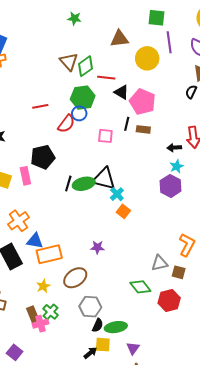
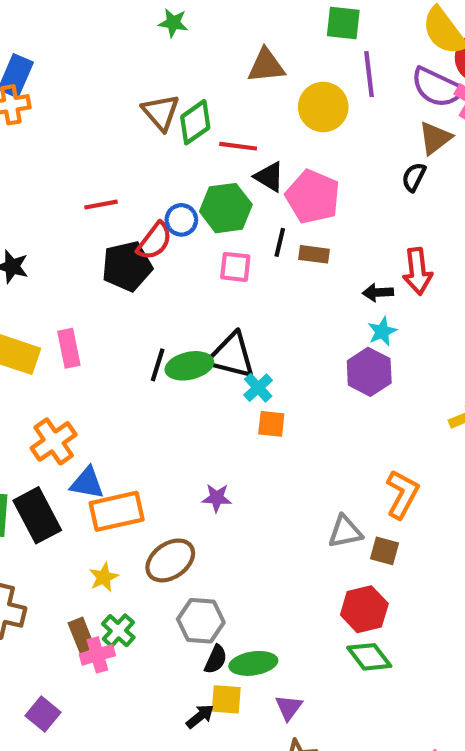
green hexagon: (83, 98) -> (226, 208), moved
black pentagon: (43, 157) -> (127, 266), moved
orange square: (123, 211) -> (271, 424), turned -32
green diamond: (140, 287) -> (369, 657), moved

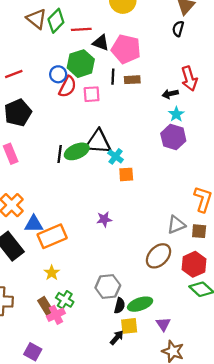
red semicircle: (155, 241) -> (67, 87), moved
black pentagon: (127, 266) -> (18, 113), moved
brown ellipse: (170, 560) -> (158, 256), moved

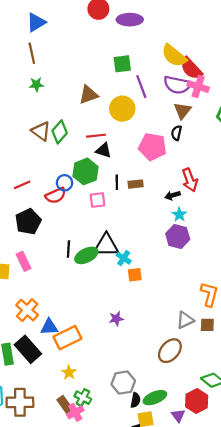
red line: (81, 29) -> (96, 136), moved
pink pentagon: (126, 49) -> (152, 147), moved
red semicircle: (67, 87) -> (56, 195), moved, turned 42
black line: (60, 154) -> (68, 249), moved
red hexagon: (194, 264) -> (197, 401), moved

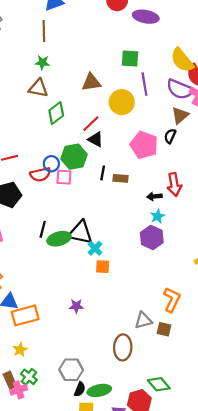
brown triangle: (41, 131) -> (38, 88), moved, turned -36
red line: (96, 136) -> (91, 124), turned -48
pink square: (97, 200) -> (64, 177), moved
brown ellipse: (170, 351) -> (123, 347), turned -50

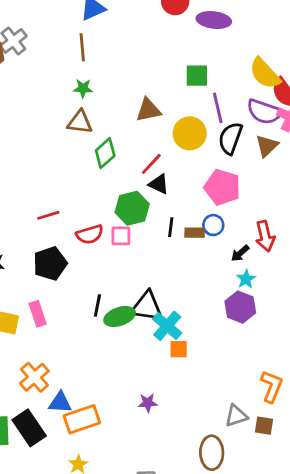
black semicircle: (170, 136) -> (230, 138), moved, size x1.6
blue circle: (51, 164) -> (213, 225), moved
black arrow: (154, 196) -> (240, 253), turned -32
cyan cross: (95, 248) -> (167, 326), size x1.5

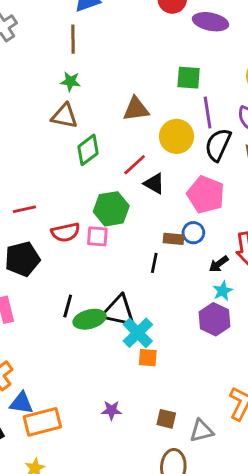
black triangle: (159, 184) -> (154, 183), moved
black line: (171, 227) -> (154, 263), moved
brown square: (264, 426) -> (166, 419), moved

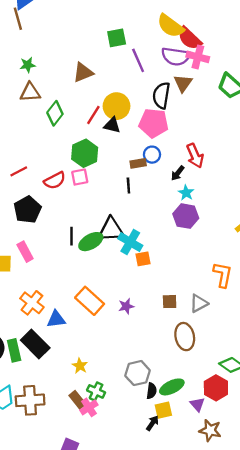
brown line: (73, 39) -> (18, 19), moved
yellow circle: (177, 136) -> (116, 106), moved
black semicircle: (218, 145) -> (161, 95), moved
orange rectangle: (42, 422) -> (90, 301), moved, turned 72

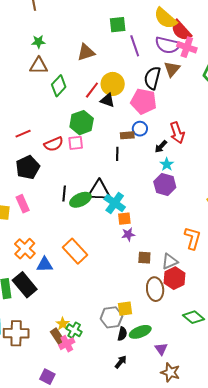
purple star: (126, 306) -> (128, 234), moved
yellow star: (80, 366) -> (63, 324), moved
red hexagon: (216, 388) -> (175, 278), moved
yellow square: (163, 410) -> (125, 309), moved

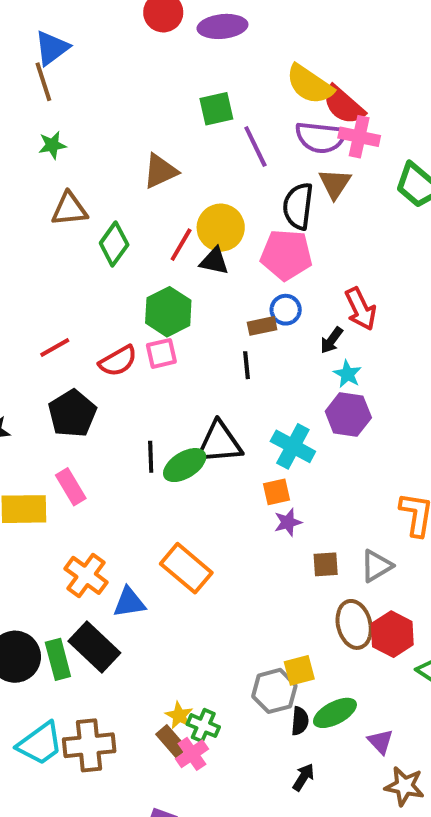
green star: (38, 42) -> (52, 145), moved
cyan cross: (115, 203) -> (293, 446), moved
red hexagon: (175, 278) -> (392, 634), moved

